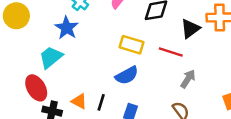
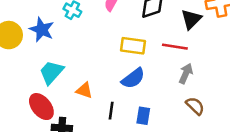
blue star: (67, 28) -> (42, 30), moved
gray arrow: (188, 79) -> (186, 74), moved
orange triangle: (79, 101) -> (84, 90), moved

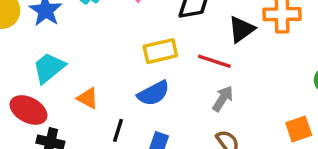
yellow rectangle: (133, 46) -> (160, 51), turned -30
red ellipse: (41, 107) -> (28, 110), turned -32

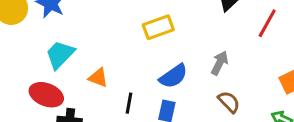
red line: (214, 61) -> (267, 23), moved, turned -72
blue semicircle: (153, 93) -> (173, 76), moved

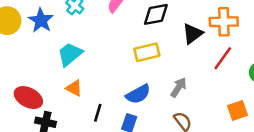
yellow rectangle: (158, 27) -> (147, 52), moved
cyan trapezoid: (60, 55) -> (70, 54), moved

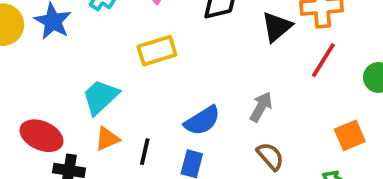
yellow rectangle: (147, 52) -> (157, 51), moved
cyan trapezoid: (70, 54) -> (100, 97), moved
orange triangle: (74, 88) -> (107, 139), moved, turned -48

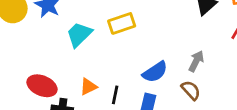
cyan trapezoid: (100, 97) -> (79, 34), moved
brown semicircle: (270, 156) -> (191, 90), moved

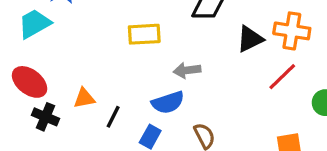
cyan trapezoid: (79, 34) -> (35, 24), moved
gray arrow: (196, 61) -> (187, 70), moved, turned -140

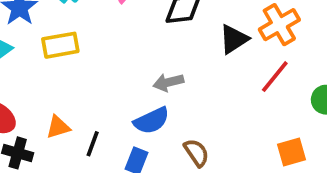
orange cross: (292, 31) -> (279, 25), turned -32
yellow rectangle: (144, 34) -> (60, 45), moved

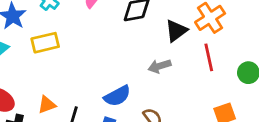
red line: (275, 77) -> (209, 57), turned -48
gray arrow: (168, 82) -> (159, 66), moved

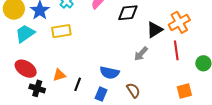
gray arrow: (159, 66) -> (141, 54), turned -35
blue semicircle: (117, 96) -> (110, 73), turned 36

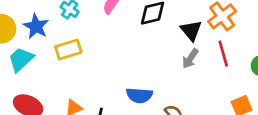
black triangle: (155, 30) -> (191, 30), turned -30
gray arrow: (141, 54) -> (190, 59), moved

